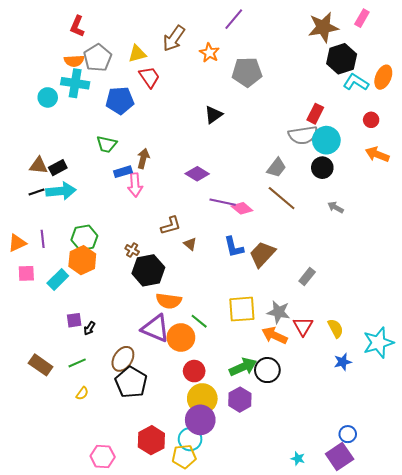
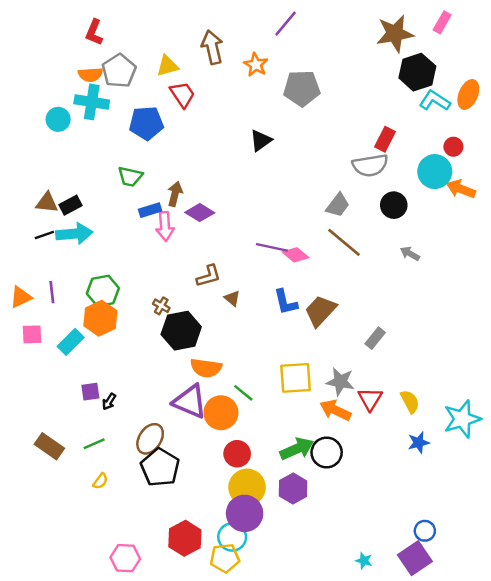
brown arrow: (174, 38) -> (212, 47), turned 132
cyan circle: (326, 140) -> (435, 172), moved
purple diamond: (197, 174) -> (200, 213), moved

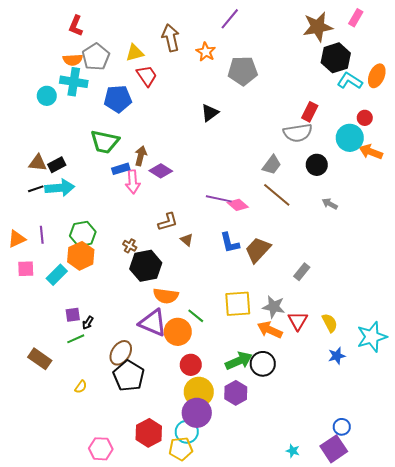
green trapezoid: (130, 177) -> (105, 142), size x1.4
green line: (94, 444) -> (76, 339), moved

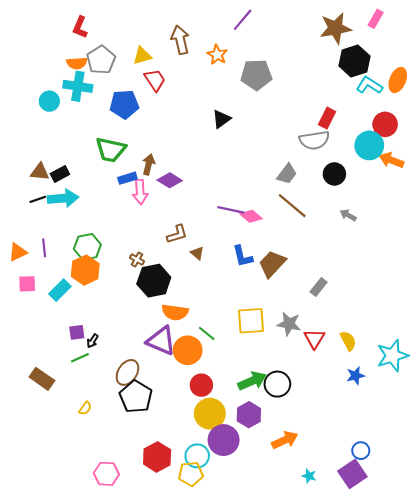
red circle: (365, 118) -> (385, 124), size x1.5
orange arrow: (270, 330) -> (285, 440), moved, turned 130
purple circle: (197, 413) -> (224, 440), moved

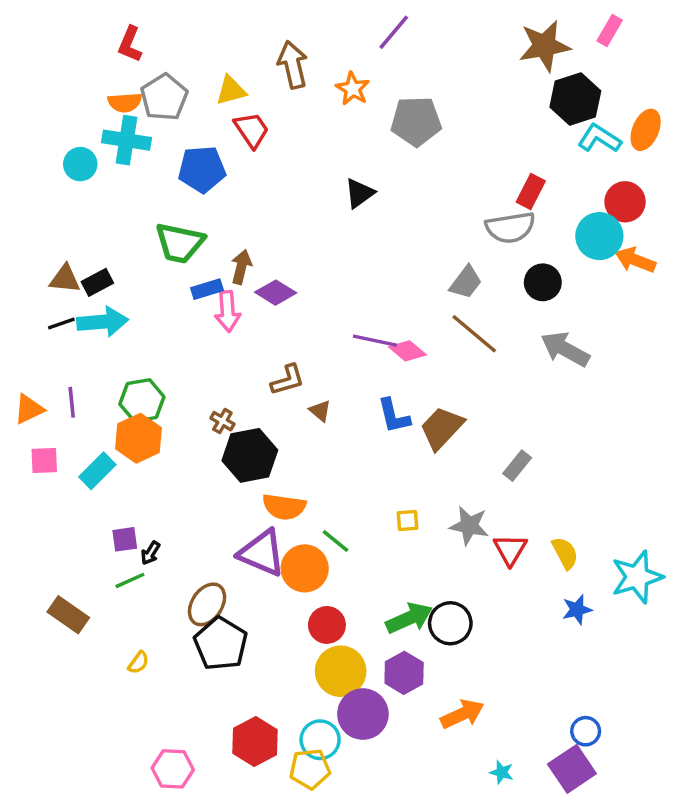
gray arrow: (348, 215) -> (565, 349), size x1.8
yellow square: (251, 321) -> (407, 520), size x0.5

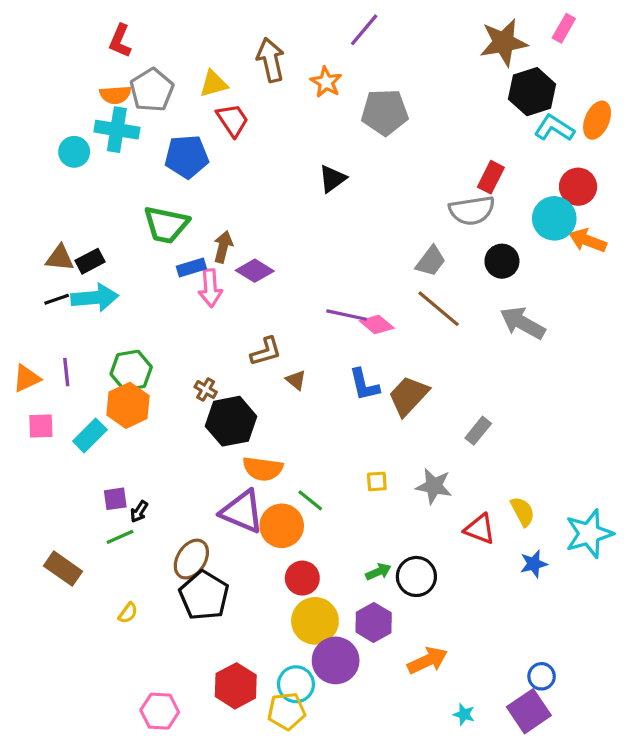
red triangle: (510, 550) -> (480, 529), moved, turned -40
green arrow: (409, 618) -> (378, 572), size x0.6

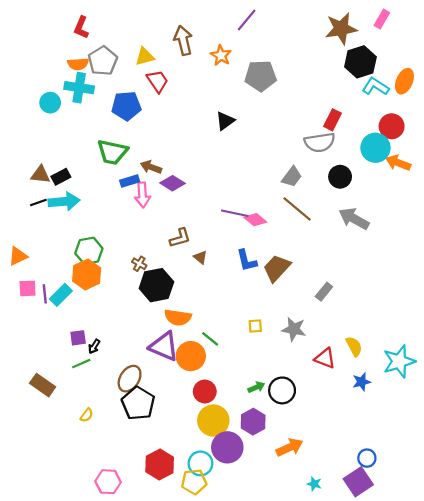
brown arrow: (223, 247) -> (151, 167), turned -84
purple line: (66, 372) -> (45, 294), moved

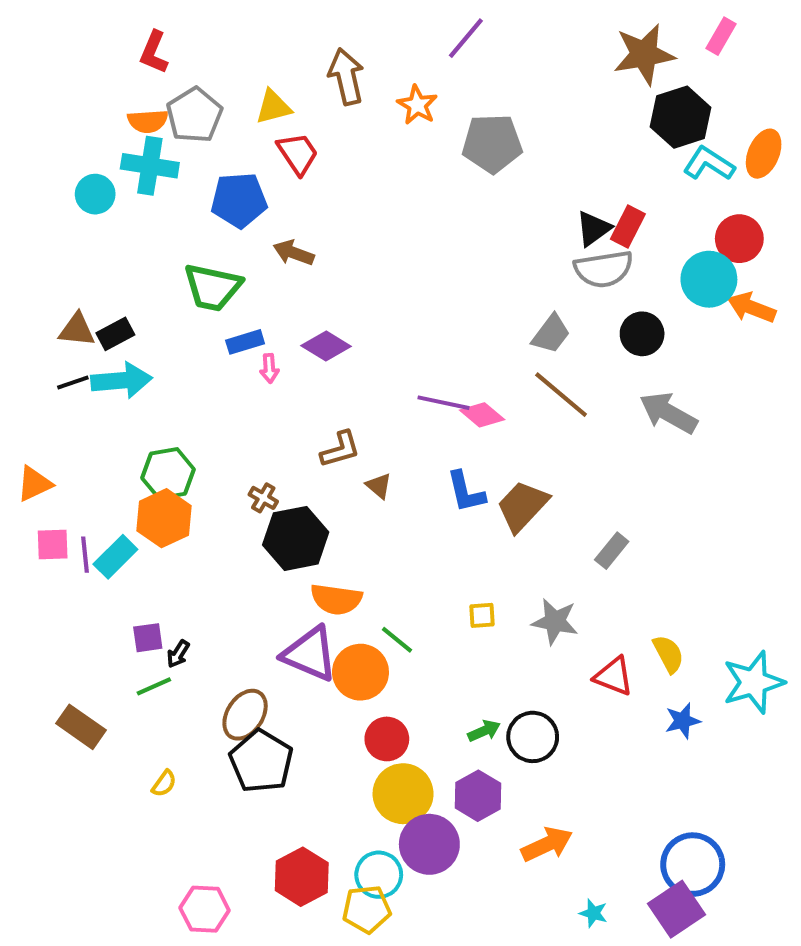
black triangle: (225, 121) -> (593, 229), moved
brown arrow: (151, 167) -> (294, 253), moved
pink arrow: (142, 195) -> (269, 368), size x0.6
blue circle: (367, 458) -> (693, 865), size x1.8

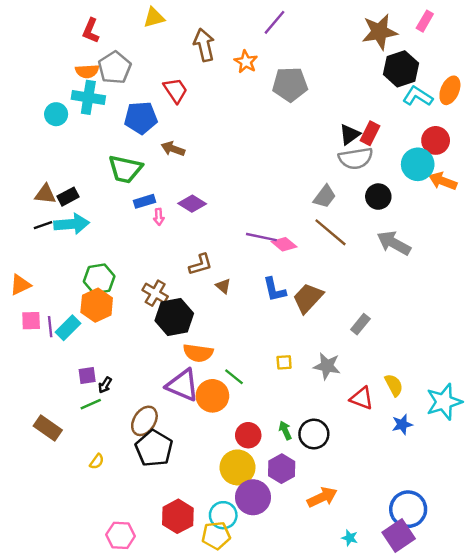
yellow triangle: (273, 107) -> (154, 18), moved
brown cross: (263, 498) -> (155, 293), size x1.5
green arrow: (484, 731) -> (285, 430), turned -90
red circle: (387, 739) -> (248, 435), moved

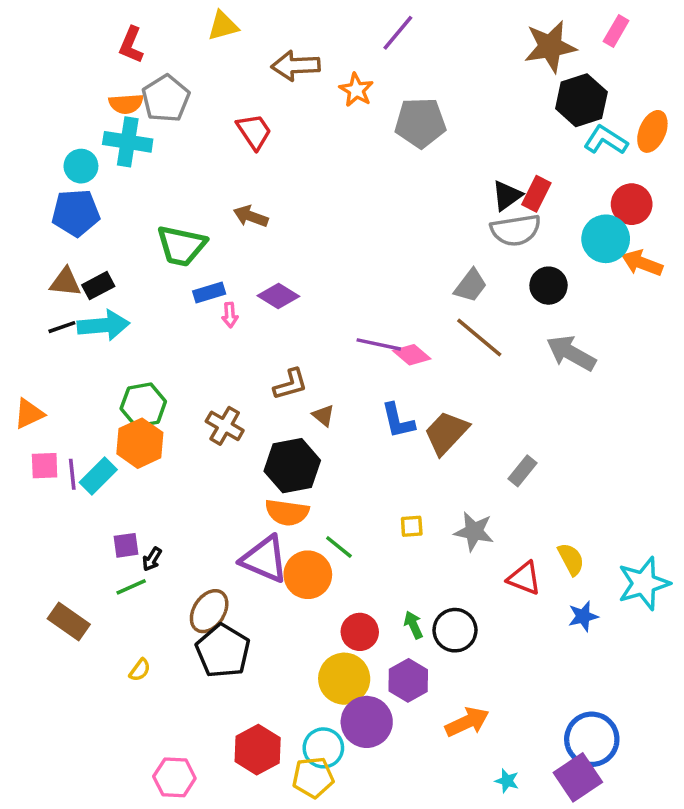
brown arrow: (204, 45) -> (296, 66), turned -80
blue pentagon: (141, 118) -> (76, 213), moved
black hexagon: (174, 317) -> (292, 466), moved

